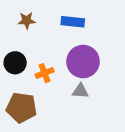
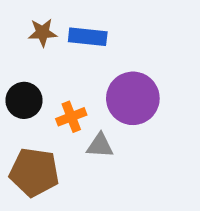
blue rectangle: (73, 22) -> (88, 37), moved
gray triangle: (80, 91) -> (100, 146), moved

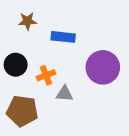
blue rectangle: (88, 37) -> (63, 37), moved
purple circle: (133, 98) -> (103, 67), moved

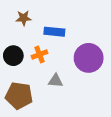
orange cross: (46, 75) -> (40, 55), moved

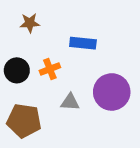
blue rectangle: (54, 32) -> (83, 43), moved
purple circle: (89, 58) -> (112, 92), moved

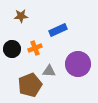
blue rectangle: (83, 43) -> (58, 30), turned -30
brown pentagon: (24, 121) -> (30, 85), moved, turned -30

